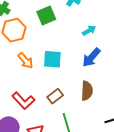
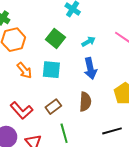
green square: (46, 16) -> (55, 38), moved, turned -30
blue arrow: (91, 57) -> (90, 69), turned -55

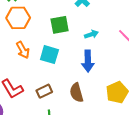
green square: (55, 38) -> (60, 25), turned 30
brown semicircle: (85, 102) -> (76, 93), turned 150

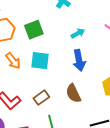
green square: (60, 25) -> (34, 30), moved

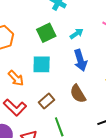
green square: (34, 30) -> (46, 33), moved
orange arrow: (13, 61) -> (16, 78), moved

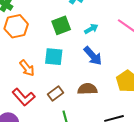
blue arrow: (80, 60) -> (93, 56), turned -30
brown semicircle: (78, 94) -> (87, 89), turned 114

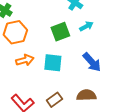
cyan arrow: (91, 29) -> (86, 26), moved
orange arrow: (27, 68) -> (25, 60), moved, turned -66

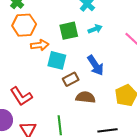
orange arrow: (25, 60) -> (40, 45), moved
brown rectangle: (54, 100) -> (71, 79), moved

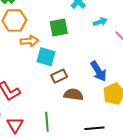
cyan arrow: (95, 29) -> (100, 22), moved
blue arrow: (96, 65) -> (98, 71), moved

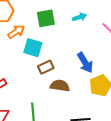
cyan arrow: (100, 22) -> (80, 17), moved
orange arrow: (29, 41) -> (16, 32), turned -30

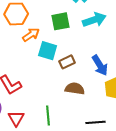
cyan arrow: (80, 17) -> (94, 20), size x1.6
brown rectangle: (46, 67) -> (67, 62), moved

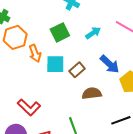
cyan arrow: (94, 20) -> (93, 33), moved, size x0.7
orange arrow: (31, 35) -> (35, 53), turned 120

